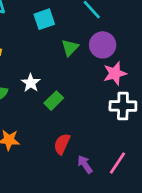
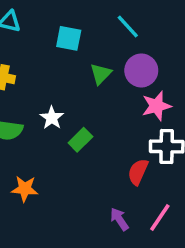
cyan square: (44, 19) -> (69, 38), turned 30
red semicircle: (62, 144) -> (138, 172), moved

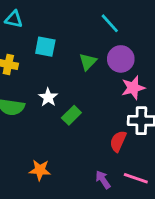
cyan square: (69, 38) -> (45, 47), moved
orange star: (25, 189) -> (40, 170), moved
pink line: (160, 217) -> (136, 178), turned 75

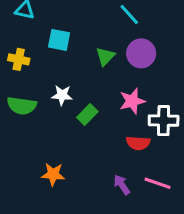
pink star: (133, 88) -> (132, 101), moved
white star: (48, 97) -> (62, 95), turned -30
red semicircle: (118, 141) -> (138, 143), turned -110

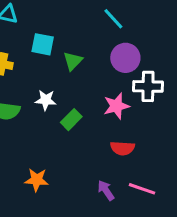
green triangle: (105, 56) -> (73, 61), moved
white cross: (164, 121) -> (148, 86), moved

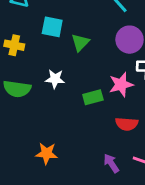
green rectangle: (71, 120) -> (93, 97), moved, turned 30

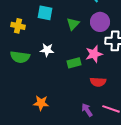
green triangle: (80, 42) -> (73, 24), moved

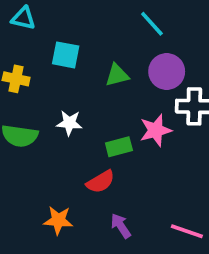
green triangle: (73, 24) -> (117, 75), turned 32
red semicircle: (98, 82) -> (101, 182), moved, turned -35
purple arrow: (87, 110) -> (121, 226), moved

